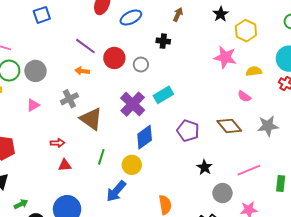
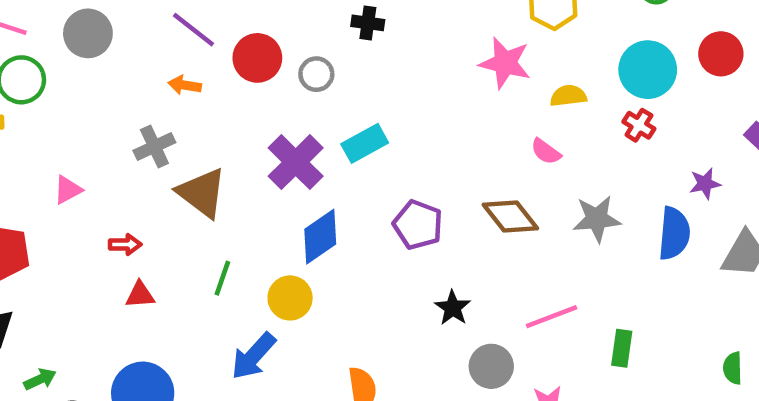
gray circle: (35, 71) -> (88, 33), moved
pink triangle: (33, 105) -> (68, 190), moved

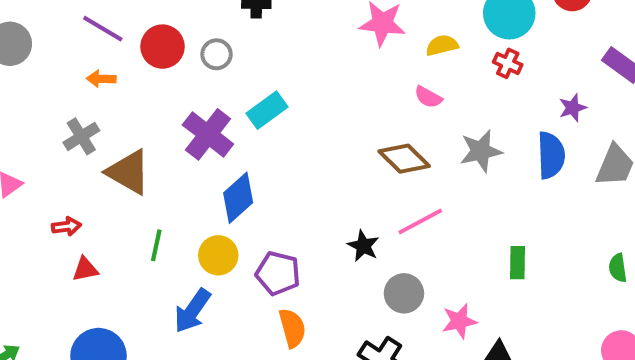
purple pentagon: (418, 225) -> (278, 273), moved
pink line: (552, 317) -> (420, 221), moved

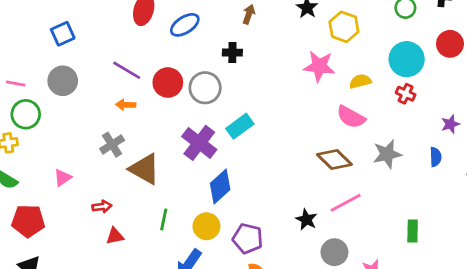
gray circle: (217, 54) -> (205, 88), size x1.5
pink semicircle: (428, 97) -> (351, 117), size x1.5
blue semicircle: (551, 155) -> (436, 157), size x0.6

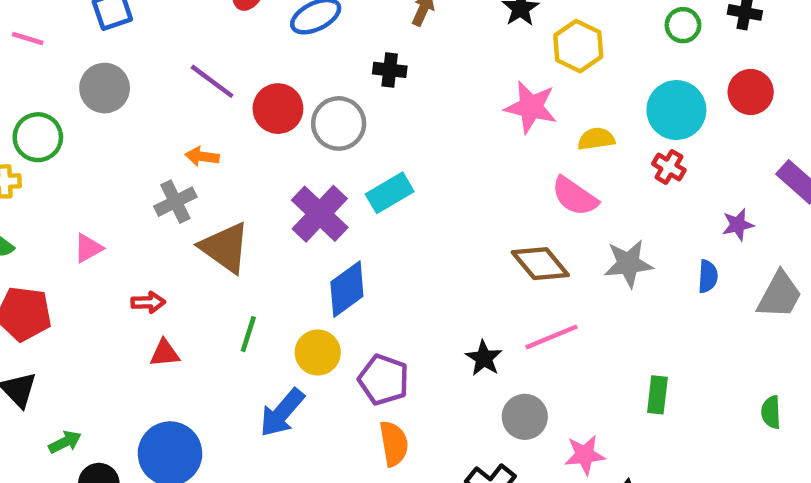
pink line: (16, 84) -> (28, 39), moved
orange arrow: (126, 105) -> (202, 157), moved

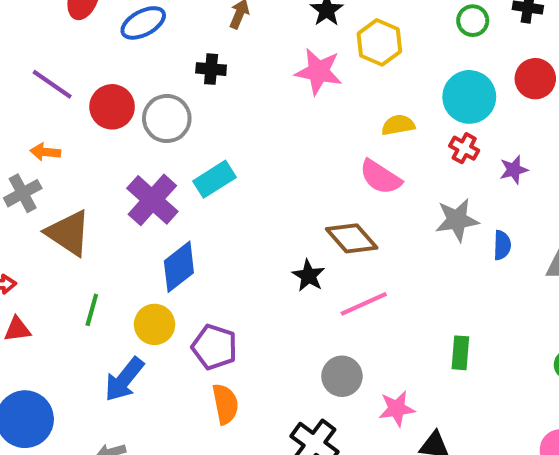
pink star: (531, 107) -> (319, 72), moved
purple star: (738, 225) -> (514, 170), moved
gray star: (628, 264) -> (457, 220), moved
black star: (484, 358) -> (309, 276), moved

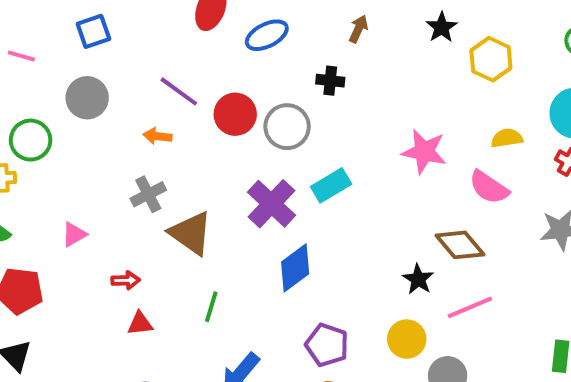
pink star: (319, 72) -> (424, 152), moved
orange arrow: (45, 152) -> (157, 136), moved
yellow circle: (155, 324) -> (407, 339), moved

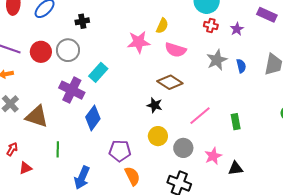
yellow semicircle: (507, 138) -> (162, 26), moved, turned 140
red arrow: (126, 280) -> (12, 149), turned -40
pink line: (470, 307) -> (200, 116), moved

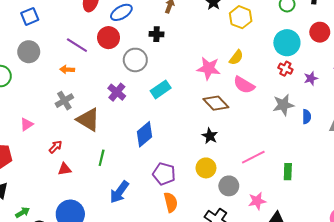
red circle: (41, 52) -> (109, 38), moved
brown diamond: (170, 82) -> (216, 103), moved
purple cross: (72, 90) -> (117, 92), moved, size x0.7

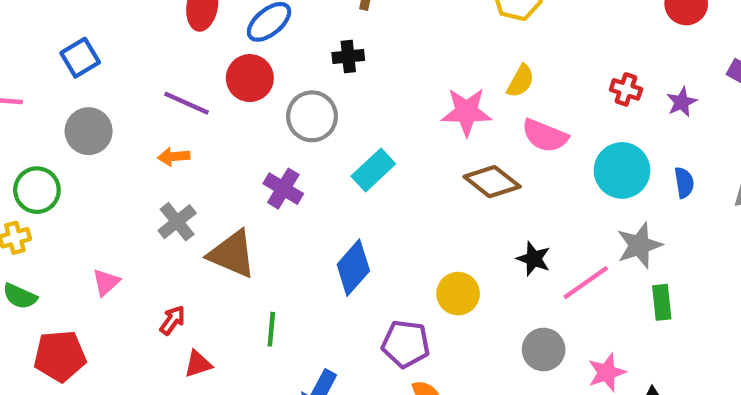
cyan circle: (287, 43) -> (622, 170), moved
gray star: (283, 105) -> (639, 245), moved
black star: (210, 136) -> (534, 259), moved
yellow circle: (206, 168) -> (458, 294), moved

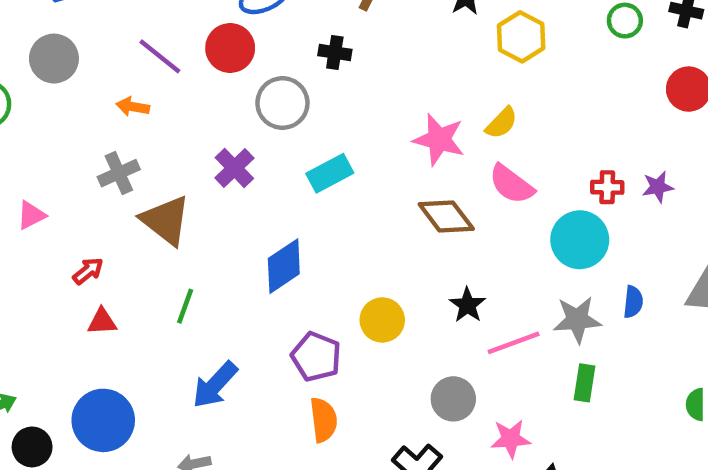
red cross: (626, 89) -> (607, 187), moved, turned -32
blue semicircle: (684, 183) -> (633, 302), moved

